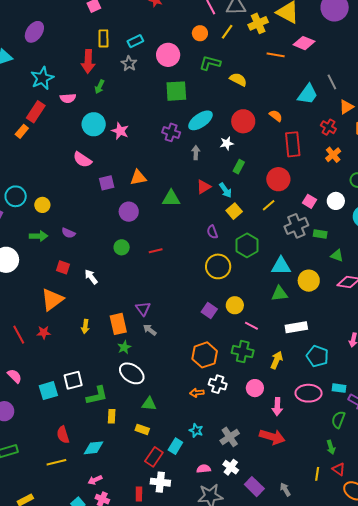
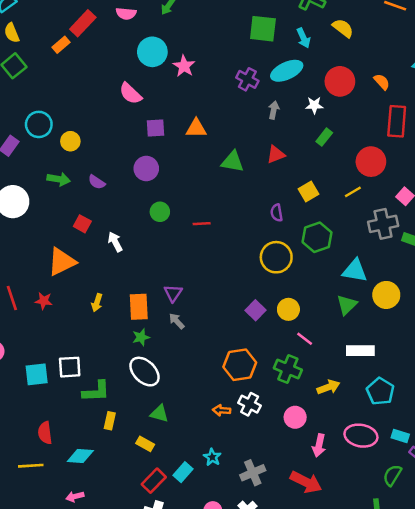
cyan arrow: (225, 190) -> (303, 38), moved
purple circle: (129, 212) -> (146, 169), moved
green triangle: (279, 294) -> (347, 305), turned -48
yellow arrow: (277, 360) -> (328, 387), turned 36

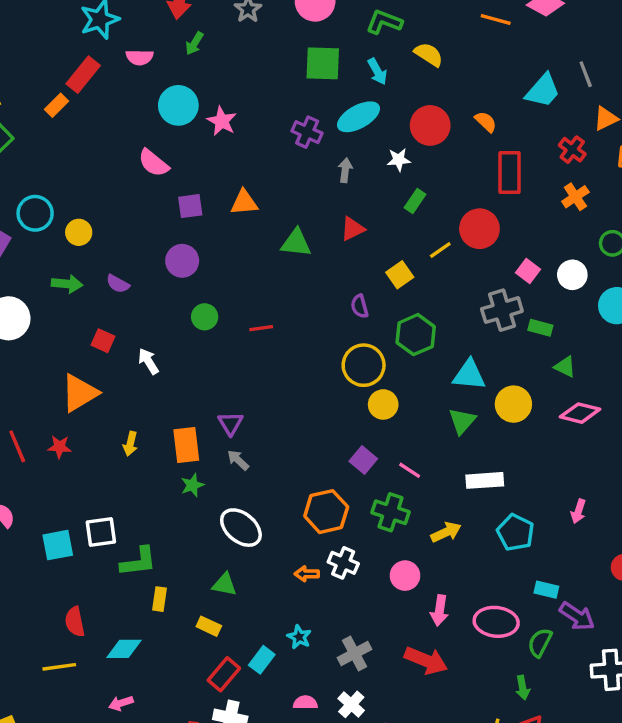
yellow line: (353, 192) -> (440, 250), moved
yellow circle: (288, 309) -> (383, 404), moved
purple square: (255, 310) -> (363, 460), moved
white ellipse: (145, 372) -> (241, 528), moved
pink ellipse: (361, 436) -> (496, 622), moved

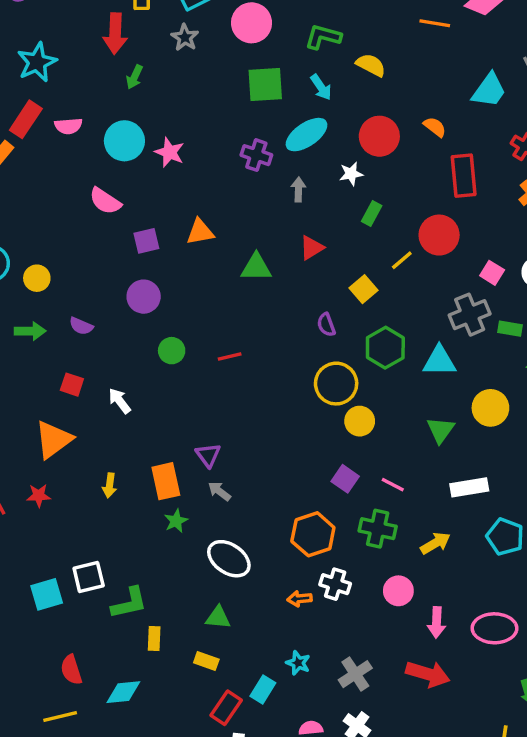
pink semicircle: (140, 57) -> (68, 126), moved
cyan triangle: (469, 375) -> (439, 361), moved

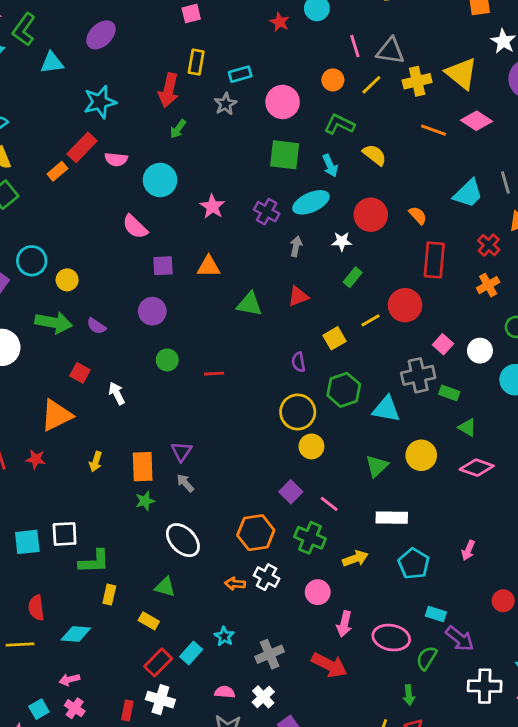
pink star: (170, 152) -> (212, 207), moved
green arrow: (30, 331) -> (54, 322), size x1.4

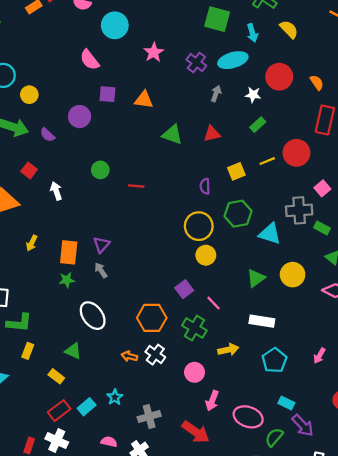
purple circle: (152, 311) -> (80, 117), moved

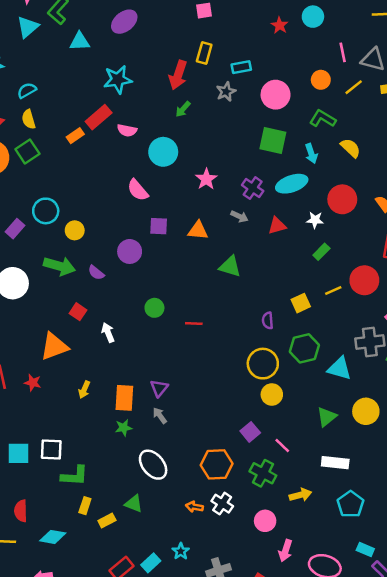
gray arrow: (216, 94) -> (239, 216), moved, turned 98
red triangle: (212, 134) -> (277, 226), moved
yellow rectangle: (56, 376) -> (107, 521), moved, turned -63

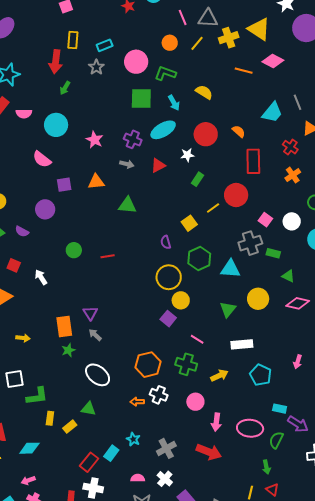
green L-shape: (323, 119) -> (165, 73), moved
yellow arrow: (84, 390) -> (23, 338), moved, turned -96
purple square: (250, 432) -> (168, 319), moved

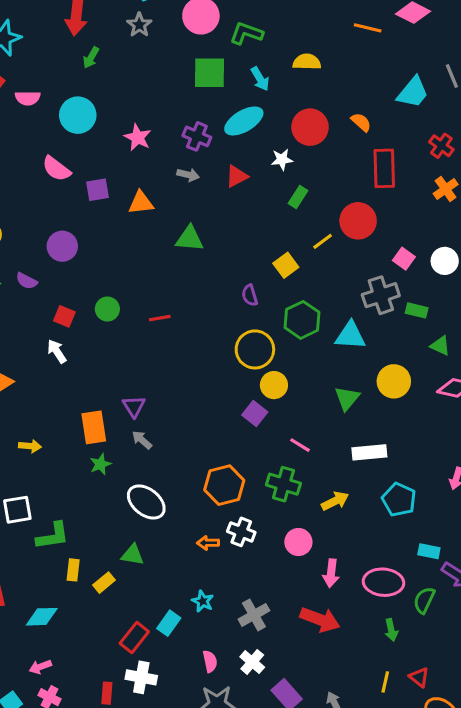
yellow semicircle: (204, 92) -> (307, 62), turned -30
purple square: (64, 185) -> (97, 190), moved
red square: (14, 265) -> (64, 316), moved
green arrow: (266, 467) -> (391, 630), moved
pink semicircle: (138, 478) -> (210, 661), turned 80

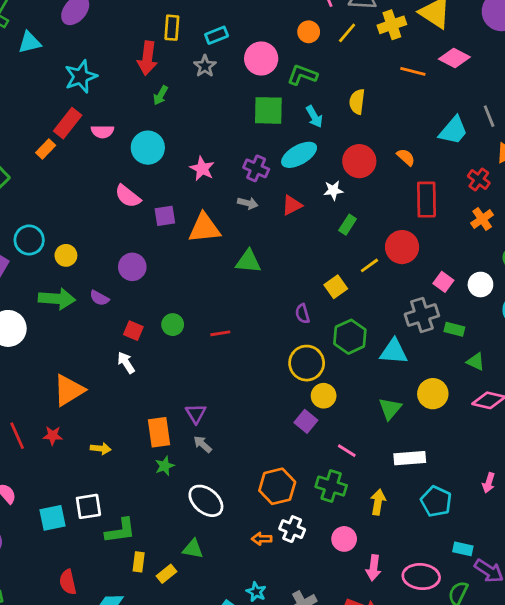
yellow semicircle: (307, 62) -> (357, 102), turned -85
orange triangle: (141, 203) -> (204, 228), size x1.4
yellow arrow: (335, 501) -> (378, 502), turned -55

